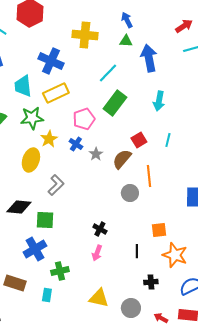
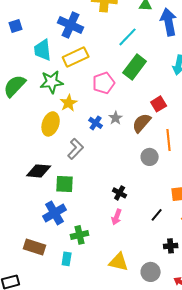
blue cross: (76, 144) -> (96, 123), moved
black line: (137, 251) -> (157, 215), turned 40

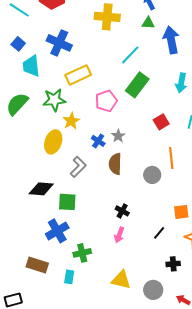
blue cross: (71, 25) -> (59, 43), moved
blue square: (16, 26) -> (18, 44), turned -32
cyan trapezoid: (43, 50) -> (31, 66), moved
brown semicircle: (142, 123) -> (115, 164), moved, turned -40

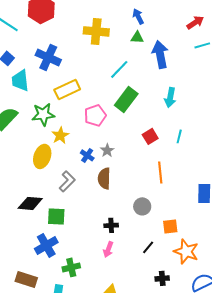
gray circle: (152, 175) -> (142, 206), moved
black cross: (122, 211) -> (111, 225), turned -32

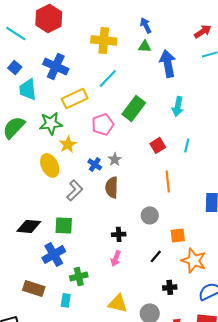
cyan line: (119, 69) -> (108, 78), moved
yellow ellipse: (42, 156) -> (50, 165), turned -45
black diamond: (30, 203) -> (29, 226), moved

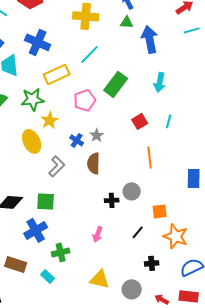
black cross: (119, 234) -> (112, 200), moved
cyan rectangle: (66, 300) -> (48, 276), turned -56

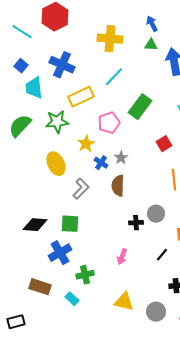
yellow star: (50, 120) -> (86, 144), moved

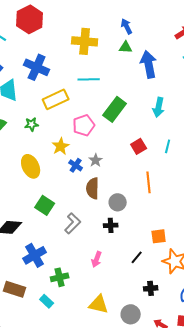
cyan line: (114, 77) -> (89, 79), turned 45
green star: (57, 122) -> (32, 124), size x0.6
gray L-shape: (81, 189) -> (73, 223), moved
gray circle: (156, 214) -> (118, 202), moved
green square: (70, 224) -> (45, 205), moved, turned 30

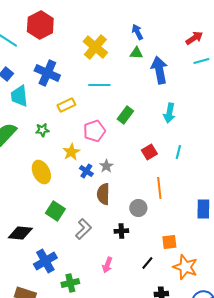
yellow cross: (85, 41) -> (95, 47), turned 35
yellow rectangle: (56, 99) -> (66, 105), size x0.7
green rectangle: (115, 109) -> (125, 115), size x0.7
gray circle: (118, 202) -> (138, 208), moved

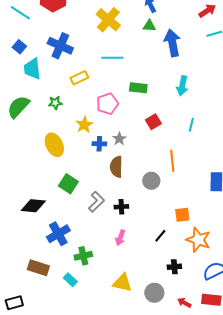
green rectangle: (125, 115) -> (138, 88), turned 60
red square: (149, 152) -> (153, 122), moved
blue cross: (86, 171) -> (99, 144), turned -32
black cross: (121, 231) -> (121, 207), moved

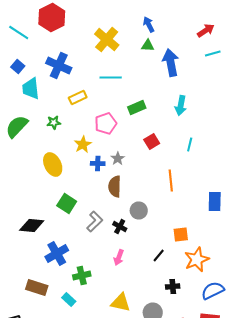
green rectangle: (138, 88) -> (137, 108), turned -30
gray circle: (151, 181) -> (139, 210), moved
black cross: (121, 207) -> (120, 226), turned 32
orange star: (198, 240) -> (197, 260), turned 30

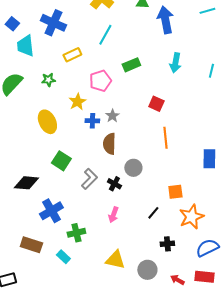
cyan line: (111, 78) -> (105, 35), turned -60
red square: (152, 142) -> (156, 104), moved, turned -35
cyan line: (190, 144) -> (211, 71), moved

